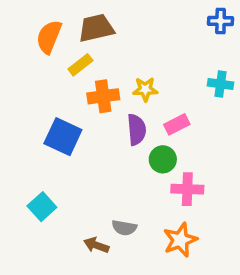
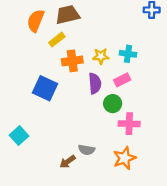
cyan cross: (221, 84) -> (128, 54), moved
cyan square: (42, 207) -> (19, 136), moved
brown arrow: (96, 245) -> (68, 162), turned -56

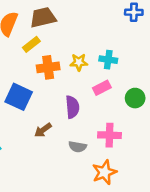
purple semicircle: (95, 83) -> (72, 107), moved
green circle: (113, 104) -> (135, 98), moved
gray semicircle: (87, 150) -> (78, 147), moved
brown arrow: (68, 162) -> (43, 130), moved

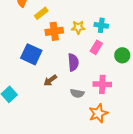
pink rectangle: (102, 88) -> (96, 47), turned -32

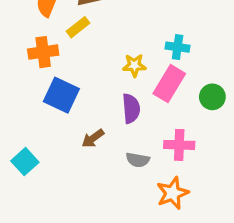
yellow star: (78, 27) -> (134, 65), moved
orange cross: (54, 31) -> (43, 52), moved
pink rectangle: (96, 47) -> (169, 84), size x1.5

